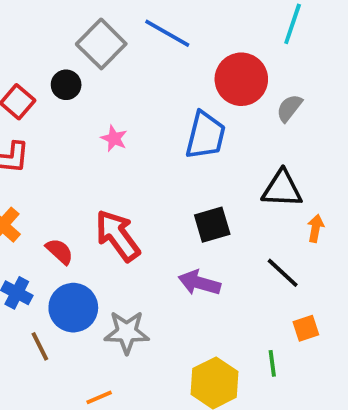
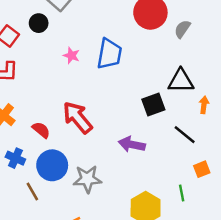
blue trapezoid: (205, 135) -> (109, 54), moved
black square: (212, 225) -> (153, 104), moved

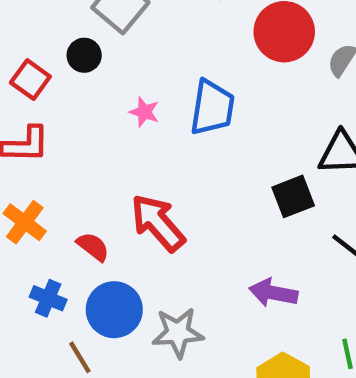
purple arrow: (132, 144) -> (273, 293), moved

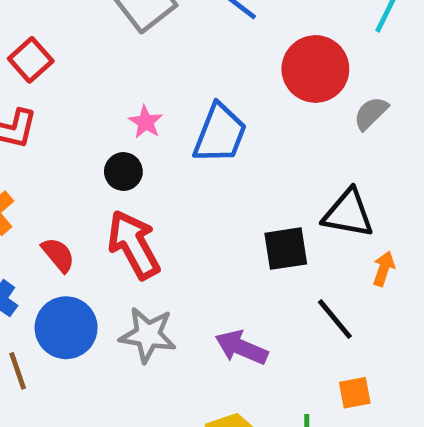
black circle: (84, 55) -> (123, 172), moved
gray star: (178, 333) -> (148, 335), moved

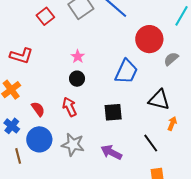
red square: (31, 60) -> (45, 16), moved
blue trapezoid: (220, 134) -> (126, 72), moved
black circle: (123, 172) -> (77, 79), moved
red arrow: (134, 245) -> (69, 107), size x0.7
black square: (286, 249) -> (113, 112), moved

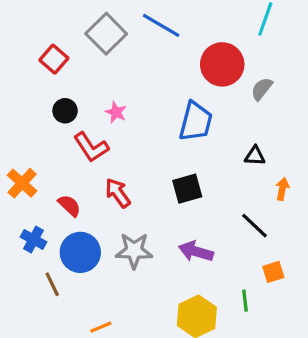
red L-shape: (21, 56) -> (91, 147), moved, turned 50
black circle: (77, 79) -> (65, 111), moved
black triangle: (159, 100) -> (255, 156), size x0.6

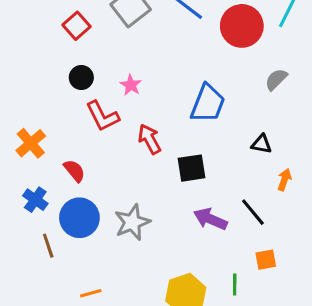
red circle: (222, 64) -> (242, 26), moved
red arrow: (118, 193) -> (150, 139), moved
gray star: (134, 251) -> (132, 222), turned -30
purple arrow: (196, 251) -> (210, 219), moved

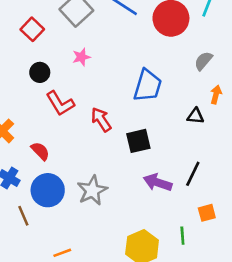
pink star: (131, 85) -> (81, 57), moved, turned 30
orange arrow: (284, 180) -> (216, 95), moved
black line: (253, 212) -> (193, 174), turned 70

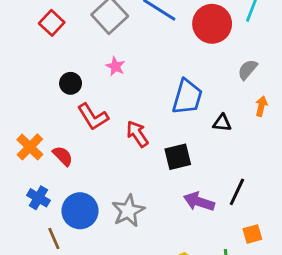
red square: (32, 29) -> (52, 23), moved
pink star: (81, 57) -> (115, 66), turned -30
black triangle: (195, 116) -> (222, 123), moved
red semicircle: (40, 151) -> (63, 156), moved

